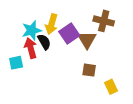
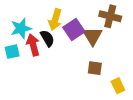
cyan star: (32, 30) -> (21, 28), moved
cyan square: (16, 63) -> (12, 52), moved

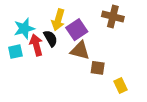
brown triangle: (93, 36) -> (80, 50), moved, turned -45

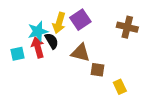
brown cross: (113, 17) -> (127, 27), moved
cyan star: (24, 29) -> (38, 31), moved
purple square: (77, 30) -> (80, 20), moved

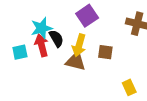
yellow arrow: (59, 23) -> (79, 45), moved
brown triangle: (80, 53) -> (76, 61), moved
brown square: (97, 70) -> (105, 52), moved

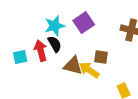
cyan star: (42, 28) -> (55, 26), moved
yellow arrow: (79, 45) -> (89, 70), moved, turned 108

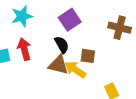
cyan star: (55, 26) -> (22, 16), moved
black semicircle: (55, 44) -> (62, 45), moved

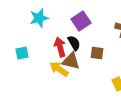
red arrow: (24, 49) -> (60, 47), moved
yellow arrow: (75, 70) -> (59, 69), moved

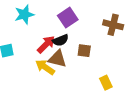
black semicircle: (74, 43) -> (60, 40), turned 98
red arrow: (60, 47) -> (46, 44), turned 60

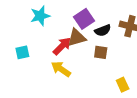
black semicircle: (60, 40) -> (103, 30), moved
brown triangle: (57, 59) -> (77, 38), moved, turned -30

